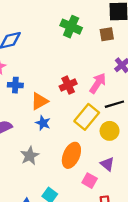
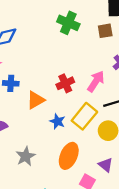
blue star: (43, 123) -> (57, 121), moved

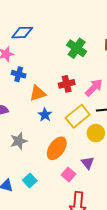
green cross: (68, 23) -> (77, 48), moved
blue star: (57, 121) -> (45, 115), moved

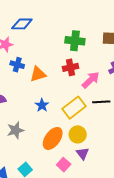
green cross: (77, 48) -> (75, 41), turned -30
red cross: (67, 84) -> (70, 67), moved
orange triangle: (38, 93) -> (38, 74), moved
yellow circle: (96, 133) -> (78, 134), moved

